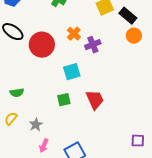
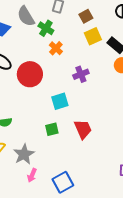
orange cross: (74, 34) -> (56, 48), moved
gray star: (36, 125) -> (24, 154), size x1.5

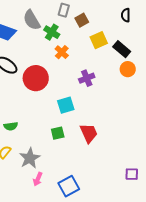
brown square: (86, 16) -> (82, 20), moved

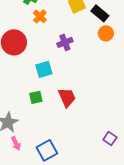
purple square: (132, 174) -> (110, 138), turned 32
pink arrow: (38, 179) -> (16, 143), turned -48

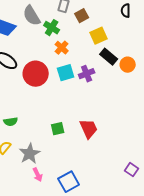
black rectangle: (100, 13) -> (109, 57), moved
cyan square: (44, 69) -> (66, 73), moved

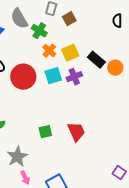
black semicircle: (126, 11) -> (117, 21), moved
yellow square: (99, 36) -> (70, 53), moved

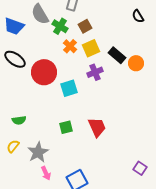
brown square: (69, 19) -> (85, 26), moved
black semicircle: (117, 21) -> (138, 16), turned -32
cyan square: (53, 76) -> (69, 88), moved

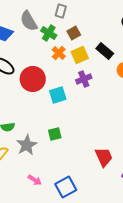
black rectangle: (117, 55) -> (105, 51), moved
red trapezoid: (97, 127) -> (104, 157), moved
gray star: (38, 152) -> (27, 145), moved
pink arrow: (46, 173) -> (35, 180), turned -32

